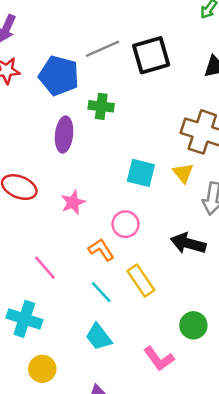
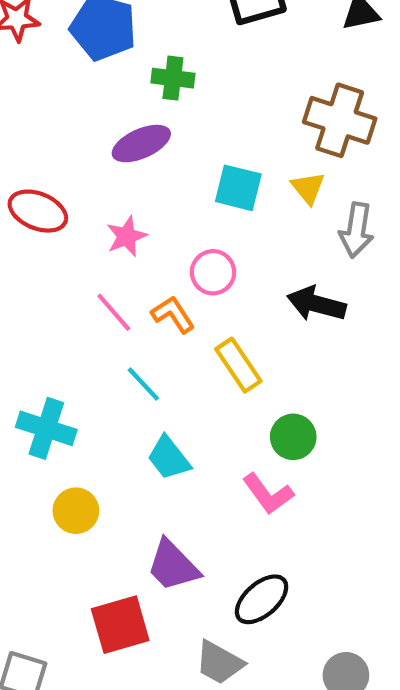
purple ellipse: (64, 135) -> (141, 144), moved, turned 60
pink line: (45, 268) -> (114, 312), moved
cyan line: (101, 292) -> (143, 384), moved
green circle: (193, 325) -> (293, 437), moved

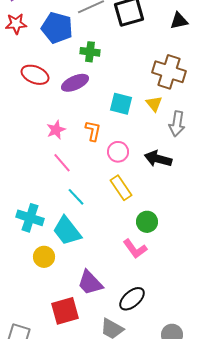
red ellipse: (38, 211) -> (35, 75), moved
pink star: (127, 236) -> (56, 130), moved
pink circle: (213, 272) -> (118, 152), moved
orange L-shape: (173, 314) -> (93, 131), moved, turned 45
cyan trapezoid: (169, 458) -> (67, 231), moved, size x1.4

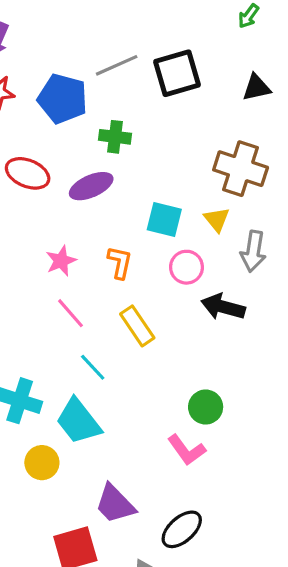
pink circle: (118, 152) -> (187, 267), moved
yellow rectangle: (121, 188) -> (137, 326), moved

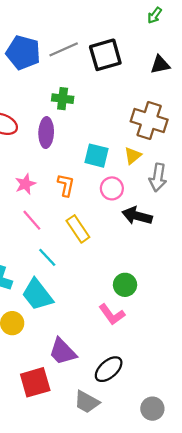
blue pentagon: (63, 99) -> (23, 53), moved
purple ellipse: (91, 186) -> (46, 133), turned -64
yellow triangle: (217, 219) -> (133, 156), turned 30

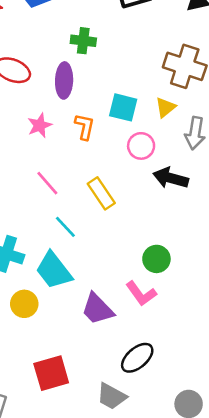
pink star: (25, 184) -> (40, 125), moved
orange L-shape: (66, 185) -> (85, 127), moved
purple trapezoid: (63, 352) -> (97, 309), moved

